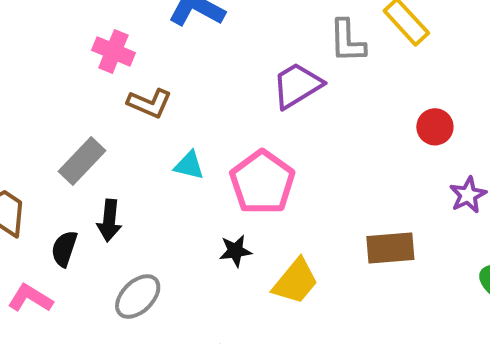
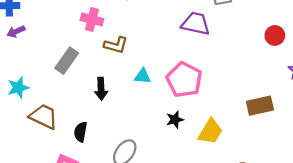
purple trapezoid: (297, 85) -> (196, 24), turned 52
gray rectangle: (82, 161) -> (67, 61), moved
black arrow: (109, 220) -> (101, 89), moved

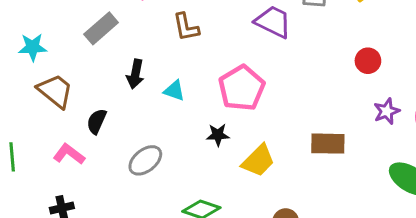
brown L-shape: (116, 45) -> (186, 27), moved, turned 50
cyan triangle: (143, 76) -> (174, 91), moved

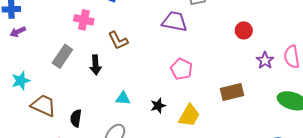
black arrow: (135, 74) -> (96, 65), moved
pink pentagon: (242, 88) -> (181, 69), moved, size x0.7
cyan triangle: (174, 91) -> (123, 98), moved

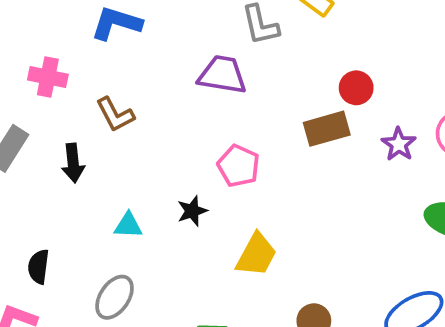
brown rectangle: (232, 92) -> (327, 129), moved
black star: (158, 106) -> (192, 211), moved

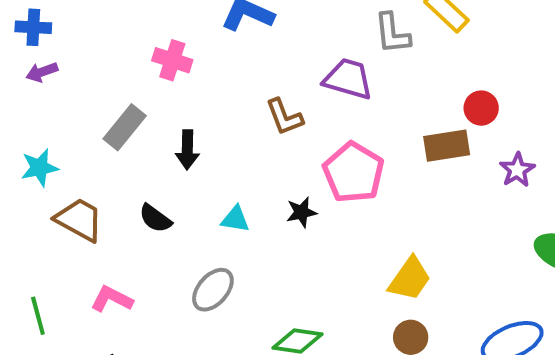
brown L-shape: (115, 115) -> (284, 117), moved
pink pentagon: (239, 166) -> (353, 172), size x1.4
yellow trapezoid: (256, 255) -> (410, 279), moved
black semicircle: (39, 267) -> (155, 218), moved, turned -68

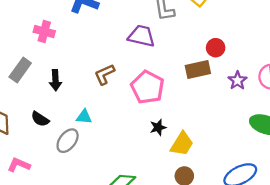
brown L-shape: (284, 117) -> (105, 74), moved, turned 90
black star: (301, 212) -> (158, 127), moved
gray ellipse: (213, 290) -> (68, 141), moved

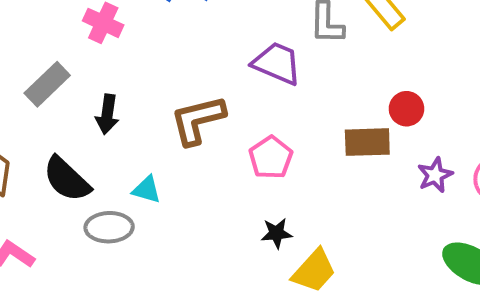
brown L-shape: (105, 74) -> (198, 120), size x1.4
pink pentagon: (148, 87) -> (271, 157), size x0.7
black semicircle: (40, 119) -> (67, 179), size x1.5
gray ellipse: (68, 141) -> (109, 227), turned 40

